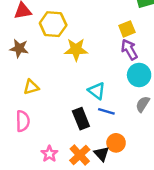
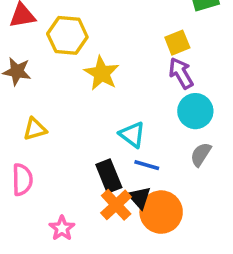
yellow star: (76, 50) -> (102, 73), turned 30
orange circle: (116, 143) -> (161, 212), size x1.5
black triangle: (102, 154) -> (139, 198), moved
orange cross: (80, 155) -> (116, 205), moved

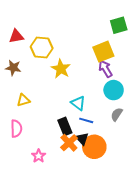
yellow square: (177, 43) -> (103, 52), size x1.5

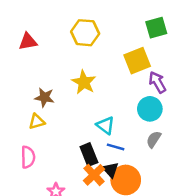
yellow hexagon: (42, 47) -> (85, 33), moved
brown star: (13, 68) -> (44, 97), moved
purple arrow: (105, 69) -> (157, 82), moved

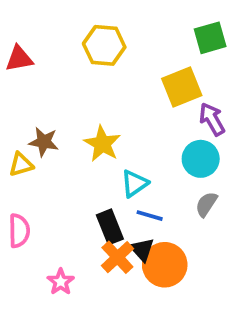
yellow star: (84, 82) -> (102, 144), moved
yellow triangle: (37, 122) -> (21, 165), moved
cyan triangle: (105, 125) -> (134, 183), turned 48

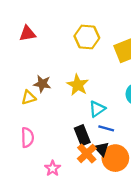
yellow hexagon: (104, 45) -> (87, 37), moved

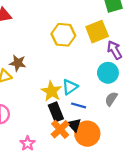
yellow hexagon: (87, 37) -> (63, 35), moved
yellow star: (78, 85) -> (51, 91), moved

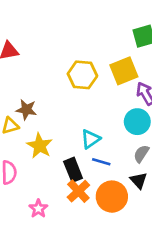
yellow star: (51, 91) -> (40, 146), moved
black triangle: (74, 125) -> (139, 180), moved

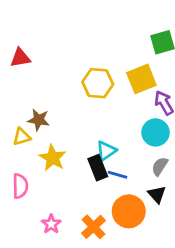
black rectangle: (73, 170) -> (98, 168), moved
orange cross: (78, 191) -> (93, 227), moved

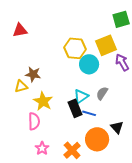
cyan circle: (155, 132) -> (89, 64), moved
gray semicircle: (160, 166) -> (102, 93), moved
pink semicircle: (20, 186) -> (34, 121), moved

